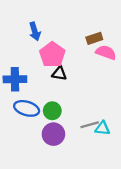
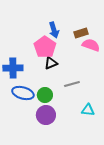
blue arrow: (35, 31) -> (54, 30), moved
black triangle: (59, 73) -> (51, 63), turned -32
gray line: (90, 125) -> (72, 84), moved

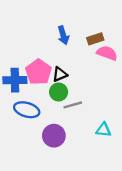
pink pentagon: (45, 47) -> (39, 72), moved
gray line: (72, 84) -> (73, 105), moved
green circle: (45, 95) -> (59, 92), moved

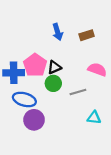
pink semicircle: (107, 53) -> (97, 69), moved
gray line: (73, 105) -> (78, 92), moved
purple circle: (54, 136) -> (34, 120), moved

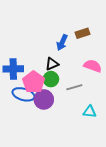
blue arrow: (58, 32) -> (62, 42), moved, turned 42
pink pentagon: (35, 65) -> (34, 82), moved
purple circle: (34, 120) -> (44, 99), moved

